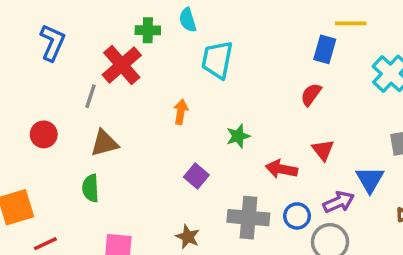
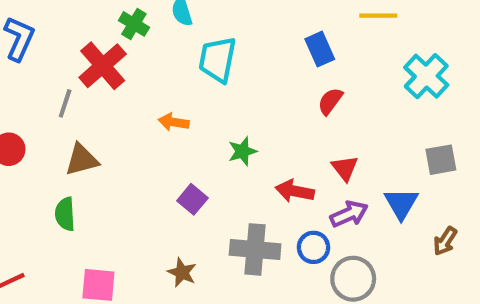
green cross: (148, 30) -> (134, 24), turned 30
blue rectangle: (325, 49) -> (320, 49), moved, turned -40
orange arrow: (181, 112) -> (174, 122), turned -90
purple arrow: (339, 202) -> (349, 214), moved

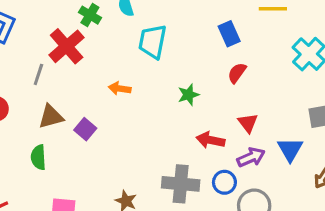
green star: (243, 151) -> (188, 95), moved
purple square: (192, 199) -> (85, 129), moved

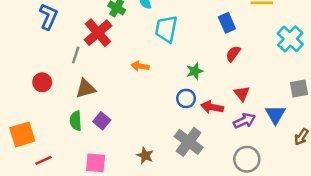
purple square: (85, 129) -> (102, 121), moved
blue circle: (224, 182) -> (186, 98), moved
gray cross: (181, 184) -> (189, 142), turned 32

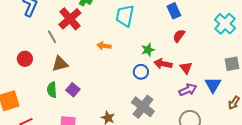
gray line: (76, 55) -> (52, 37), turned -48
red arrow: (212, 107) -> (163, 64), moved

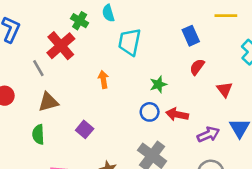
orange arrow: (104, 46) -> (103, 79), turned 72
red arrow: (163, 64) -> (177, 114), moved
red triangle: (186, 68) -> (225, 89), moved
purple square: (73, 90) -> (85, 129), moved

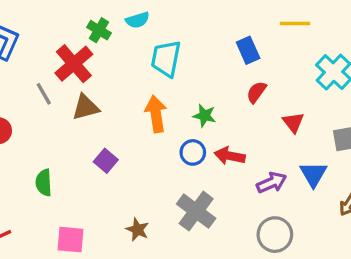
cyan semicircle: (108, 13) -> (138, 20), turned -90
orange arrow: (103, 79) -> (156, 114), moved, size x1.5
green star: (158, 84) -> (205, 116), turned 30
brown triangle: (48, 102) -> (86, 107), moved
purple square: (85, 129) -> (106, 161), moved

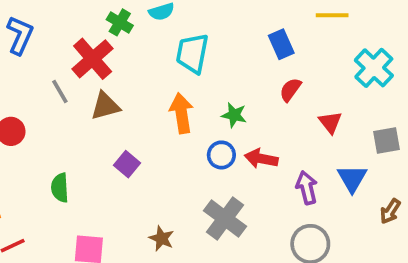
purple arrow: (272, 183) -> (307, 188), turned -80

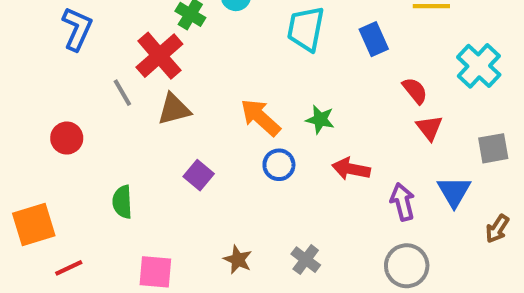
cyan trapezoid: (192, 53) -> (306, 29), moved
red semicircle: (290, 90) -> (415, 91), moved, turned 105
orange arrow: (181, 113) -> (260, 117), turned -39
blue circle: (221, 155) -> (279, 165), moved
gray cross: (225, 218) -> (306, 260), moved, size x0.6

